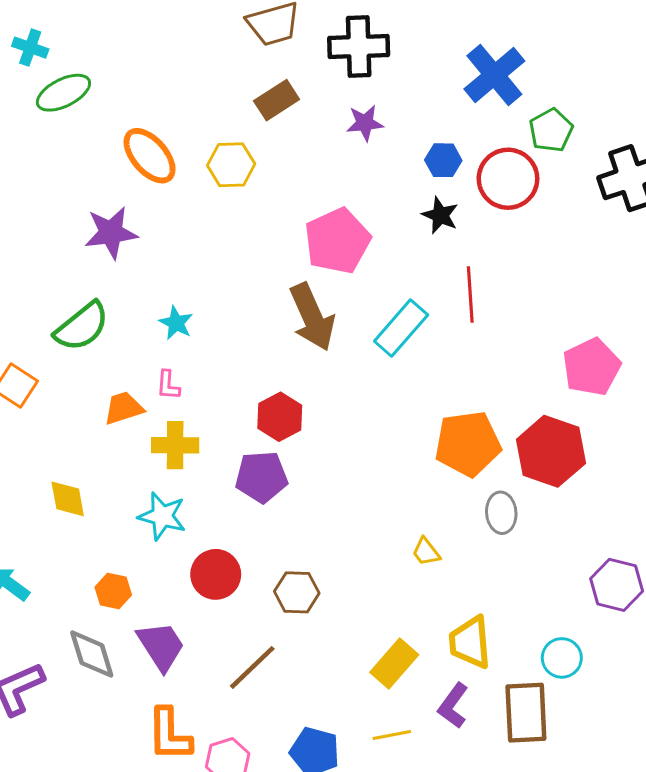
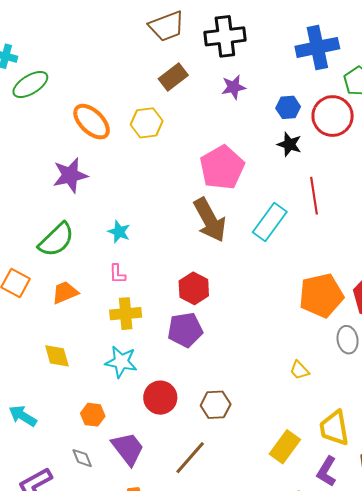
blue cross: (494, 75) -> (317, 47), turned 33
orange trapezoid: (123, 408) -> (65, 292), moved
gray diamond: (92, 654) -> (82, 458), size x0.6

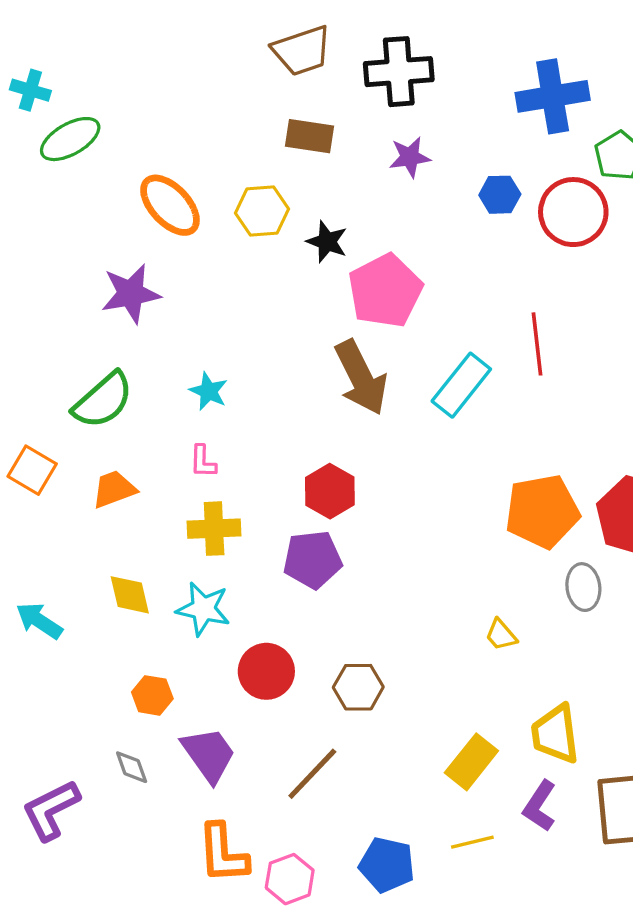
brown rectangle: (173, 77) -> (310, 136), turned 44
black star: (289, 144) -> (327, 242), moved
yellow diamond: (57, 356) -> (130, 595), moved
cyan arrow: (23, 416) -> (39, 621), moved

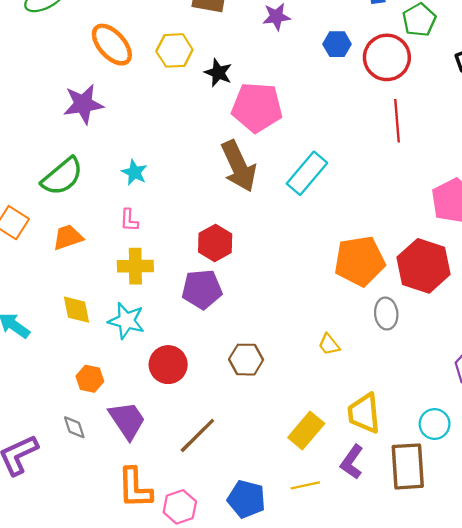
pink pentagon: (385, 291) -> (257, 107), turned 30
red line: (537, 344) -> (397, 121), moved
brown hexagon: (358, 687) -> (246, 360), moved

